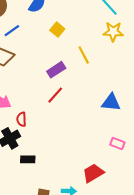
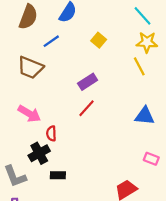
yellow square: (57, 30) -> (99, 40), moved
blue line: (12, 31) -> (51, 41), moved
yellow line: (84, 55) -> (139, 66), moved

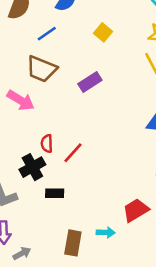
brown trapezoid: (30, 68) -> (42, 69), moved
red line: (86, 108) -> (73, 153), moved
pink arrow: (29, 114) -> (21, 100), moved

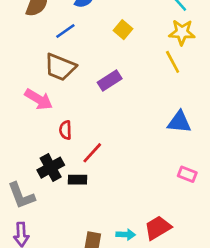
red semicircle: (47, 144) -> (65, 130), moved
black rectangle: (55, 193) -> (77, 180), moved
red trapezoid: (136, 210) -> (158, 228), moved

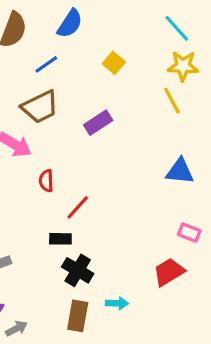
brown trapezoid: (60, 67) -> (40, 107), turned -48
black cross: (51, 168) -> (78, 270), moved, turned -30
red trapezoid: (158, 228) -> (169, 272), moved

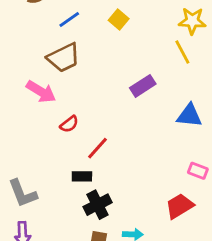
yellow square: (114, 63) -> (119, 20), moved
purple rectangle: (98, 123) -> (143, 86), moved
red semicircle: (46, 181) -> (69, 124), turned -126
black cross: (78, 270) -> (98, 205), turned 32

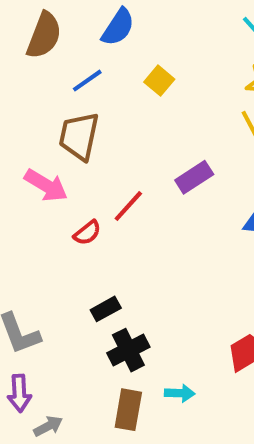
brown trapezoid: (64, 58) -> (79, 136), turned 128
red line: (98, 148) -> (128, 206), moved
black rectangle: (82, 176) -> (106, 309), turned -30

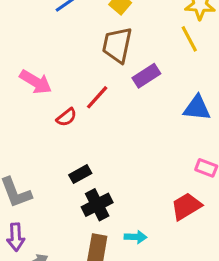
brown trapezoid: (79, 136) -> (117, 45), moved

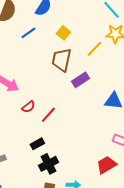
yellow line: (189, 39) -> (94, 49), moved, turned 72
red line: (97, 97) -> (48, 115), moved

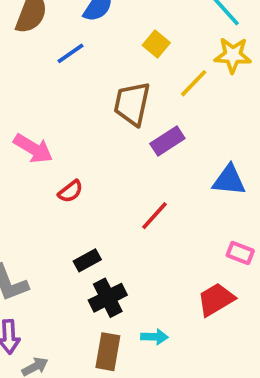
yellow square: (63, 33) -> (156, 44), moved
red line: (48, 115) -> (154, 216), moved

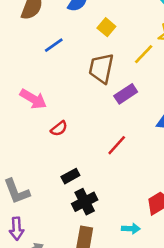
yellow square: (156, 44) -> (106, 27), moved
blue line: (70, 53) -> (54, 45), moved
cyan arrow: (154, 337) -> (131, 229), moved

